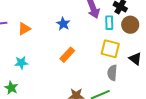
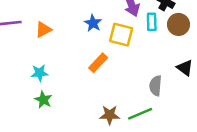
yellow square: (110, 49) -> (121, 35), moved
green star: (11, 88) -> (43, 100), moved

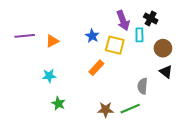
brown circle: (178, 24) -> (163, 48), moved
green star: (43, 100) -> (58, 104), moved

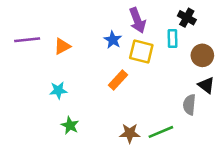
purple arrow: (123, 20) -> (137, 20), moved
gray semicircle: (142, 86) -> (189, 105), moved

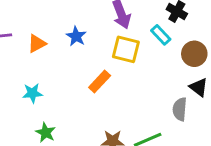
cyan rectangle: (173, 38) -> (161, 35), turned -42
blue star: (113, 40) -> (76, 36), moved

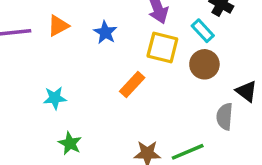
orange triangle: (37, 44) -> (58, 26), moved
brown circle: (194, 54) -> (204, 64), moved

